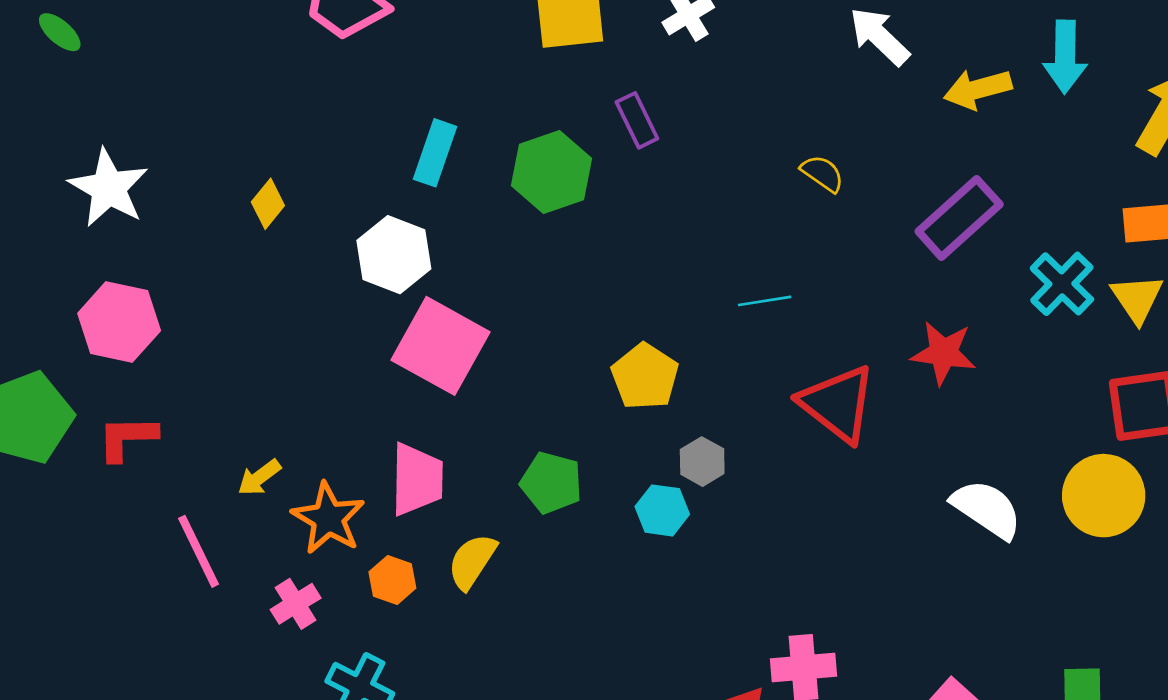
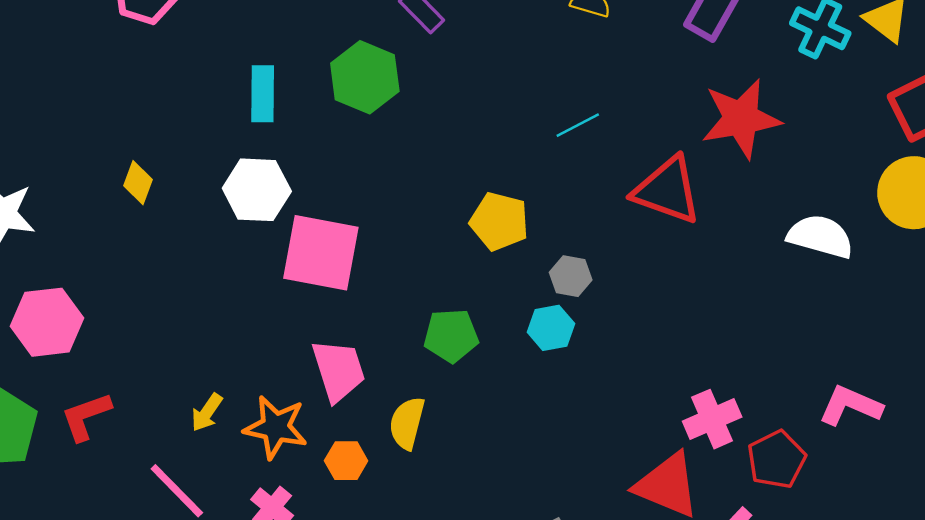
red star: (943, 353) -> (741, 119), size x1.4

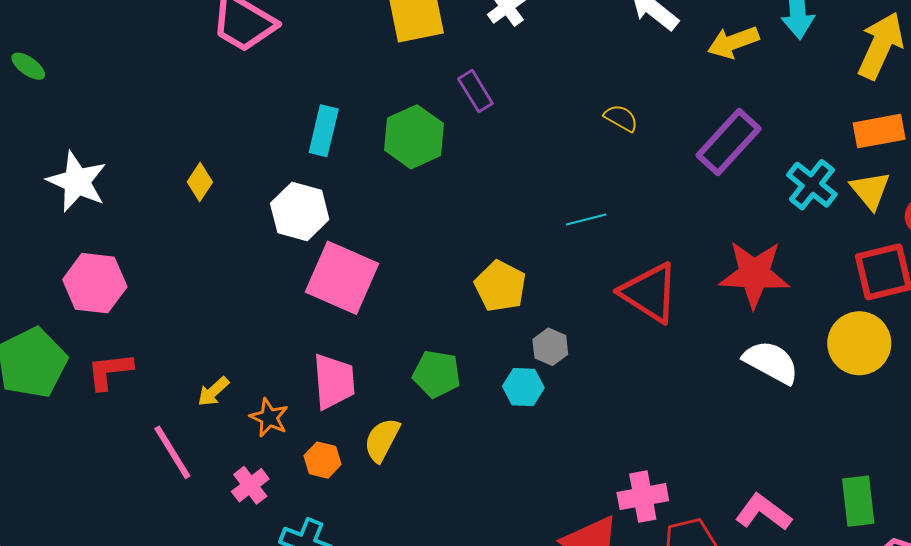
red star: (741, 119) -> (754, 274), moved
orange star: (276, 427) -> (269, 418), size x0.7

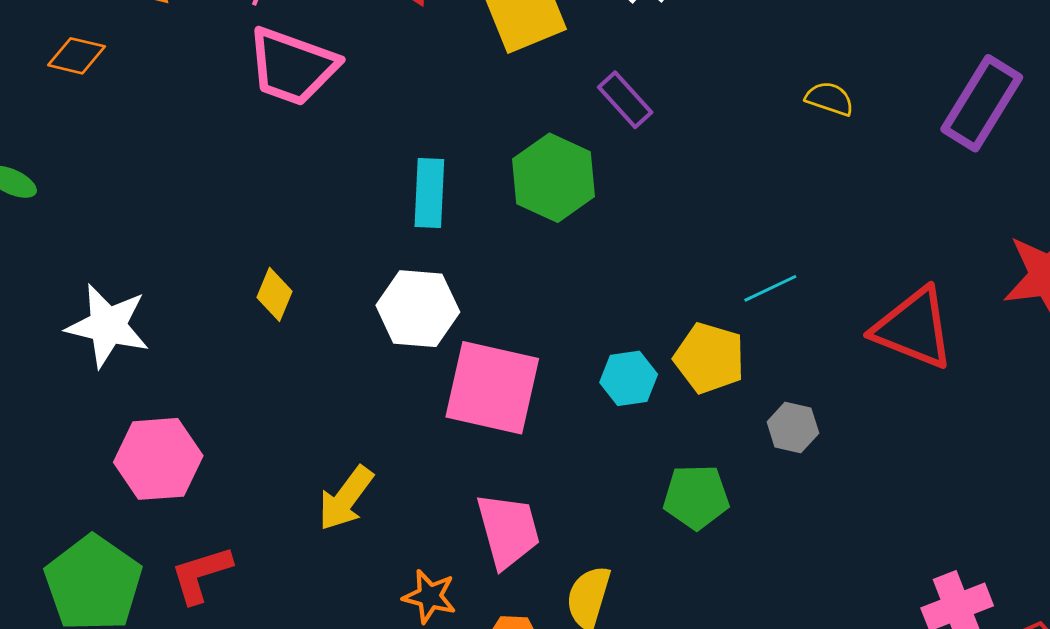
cyan line: (586, 220) -> (770, 288), moved
green pentagon: (437, 374) -> (696, 497), moved
cyan hexagon: (523, 387) -> (629, 378), moved
yellow arrow: (213, 392) -> (346, 498), moved, size x1.4

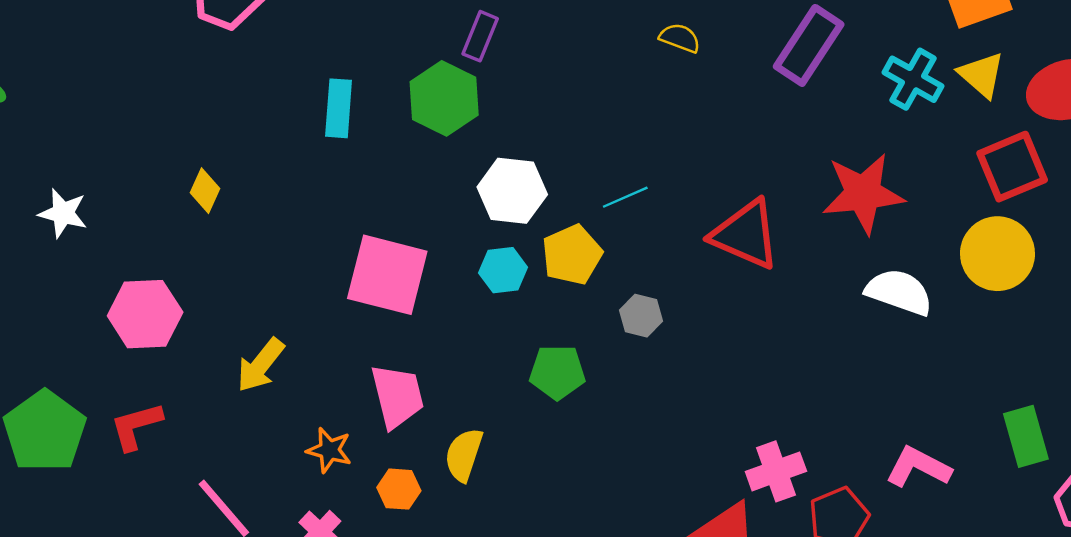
purple rectangle: (625, 100) -> (480, 36), moved, turned 63
white hexagon: (418, 309) -> (512, 191), moved
white star: (108, 326) -> (63, 213), size x0.7
yellow pentagon: (709, 358) -> (572, 255), turned 30
pink hexagon: (158, 459) -> (145, 314), moved

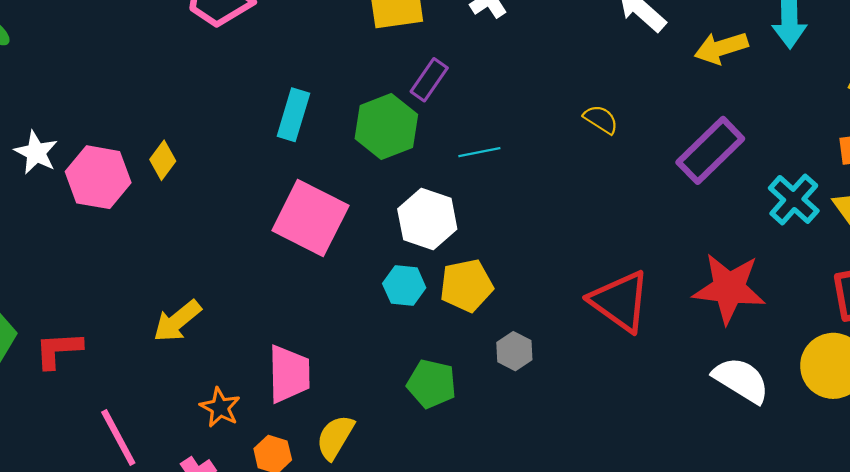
cyan line: (625, 197) -> (479, 152), moved
pink square: (387, 275) -> (310, 218), moved
pink hexagon: (145, 314) -> (98, 177), moved

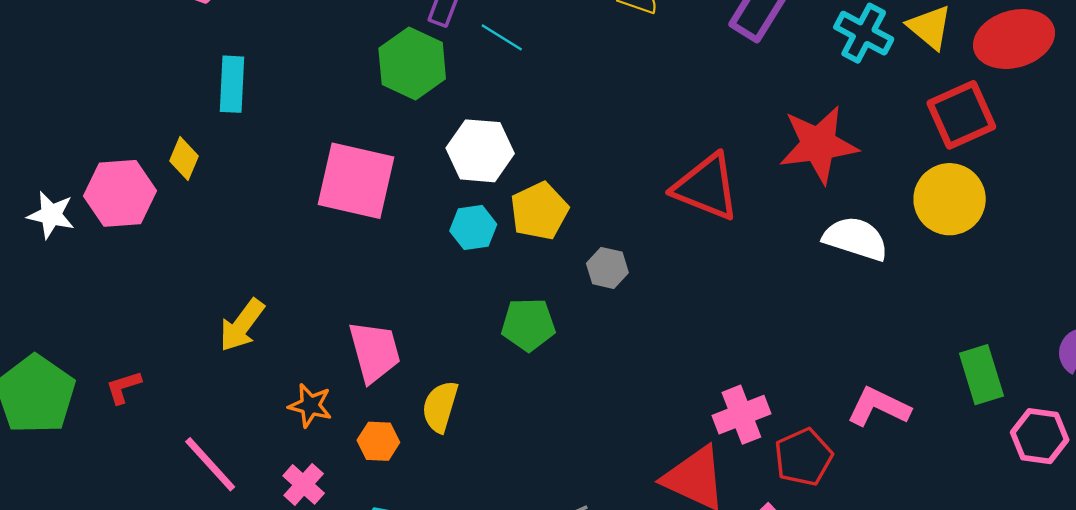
cyan rectangle: (293, 115) -> (232, 84), moved
cyan line: (479, 152) -> (502, 37), moved, turned 57
white star: (36, 153) -> (51, 215), moved
red L-shape: (58, 350) -> (124, 387), size x0.7

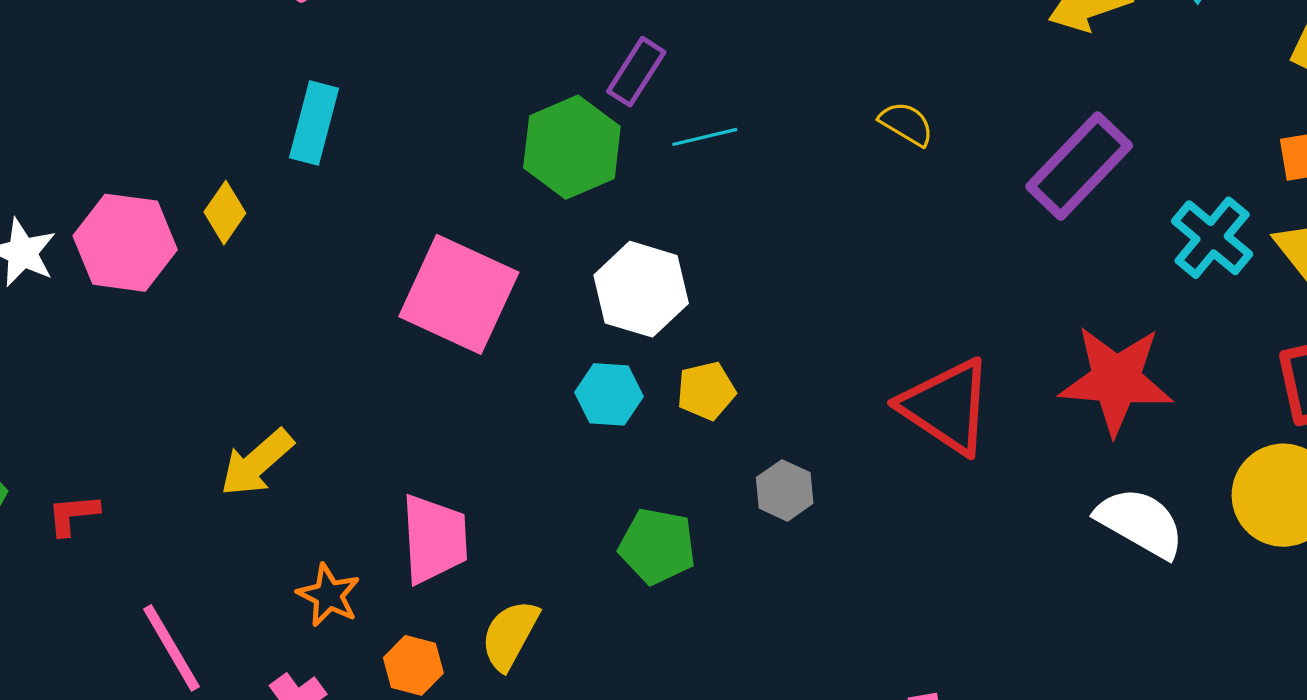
cyan line: (502, 37) -> (705, 137), turned -57
yellow pentagon: (539, 211) -> (706, 391), size x0.7

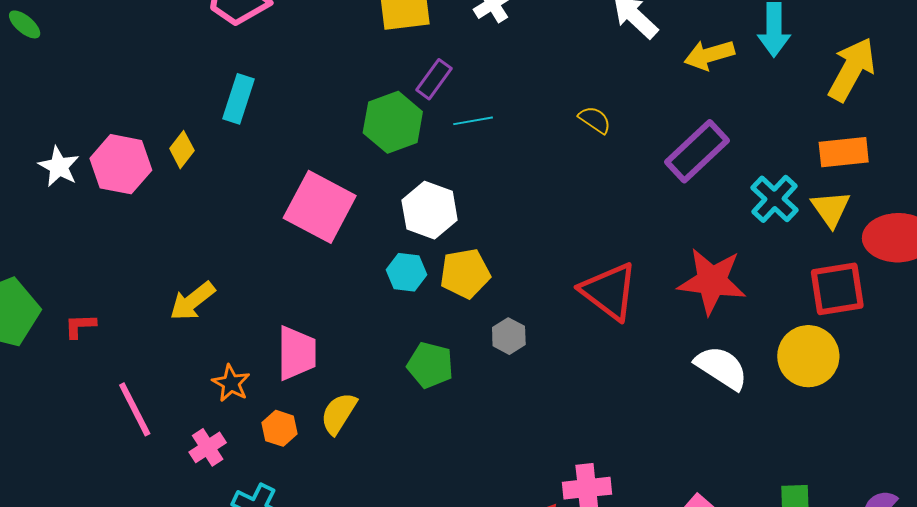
yellow pentagon: (706, 391) -> (465, 273), size x1.4

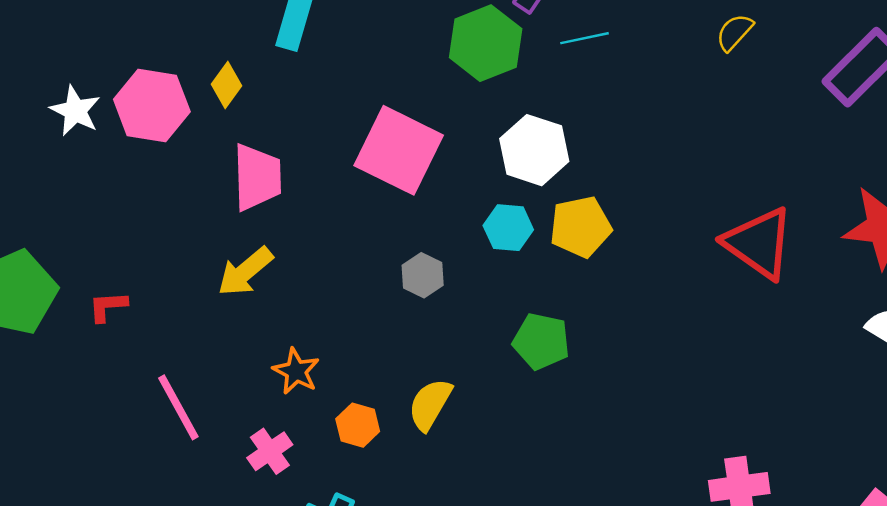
yellow semicircle: (595, 120) -> (735, 32), turned -80
gray hexagon: (509, 336) -> (423, 275), moved
pink trapezoid: (297, 353) -> (257, 177), moved

